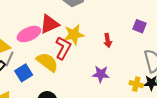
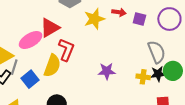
yellow star: (74, 35) -> (94, 19), moved
red arrow: (108, 40) -> (119, 12), moved, turned -64
yellow semicircle: (47, 62) -> (52, 66), turned 80

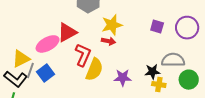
red arrow: (119, 12) -> (108, 41), moved
gray semicircle: (157, 52) -> (173, 60), turned -70
yellow semicircle: (52, 66) -> (94, 69), moved
black star: (158, 74) -> (152, 72), moved
blue square: (30, 79) -> (45, 73), moved

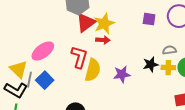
red triangle: (67, 32) -> (86, 23), moved
yellow triangle: (21, 59) -> (19, 69), turned -42
gray semicircle: (173, 60) -> (169, 50), size x0.6
yellow cross: (159, 84) -> (168, 68), moved

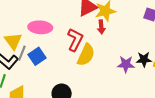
red arrow: (103, 40) -> (101, 27), turned 72
pink ellipse: (43, 51) -> (40, 27), turned 30
purple star: (122, 74) -> (126, 64), moved

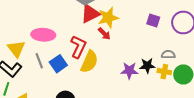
red arrow: (101, 27) -> (104, 34), turned -40
gray line: (22, 53) -> (39, 61), moved, turned -42
blue square: (37, 56) -> (58, 64), moved

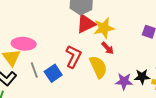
red arrow: (104, 34) -> (108, 48), moved
pink ellipse: (43, 35) -> (24, 44), moved
yellow semicircle: (89, 62) -> (98, 67), moved, turned -50

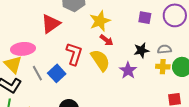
red triangle: (86, 24) -> (51, 24), moved
black star: (142, 77) -> (141, 50), moved
purple star: (124, 81) -> (128, 70), turned -30

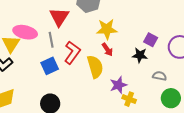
red triangle: (51, 24) -> (59, 17), turned -40
black star: (141, 50) -> (140, 55), moved
yellow cross: (163, 67) -> (129, 99), moved
gray line: (37, 73) -> (51, 40), moved

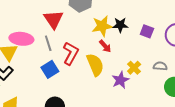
black star: (140, 55) -> (120, 25), moved
yellow cross: (129, 99) -> (134, 68), moved, turned 32

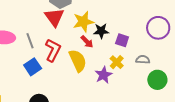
red triangle: (53, 19) -> (54, 17), moved
black star: (120, 25) -> (101, 31), moved
purple square: (147, 31) -> (122, 40), moved

